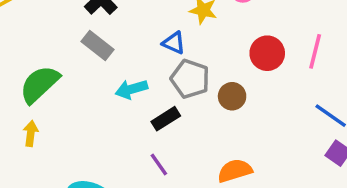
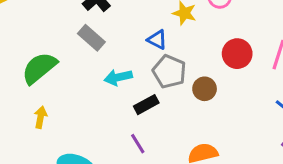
yellow arrow: (31, 133) -> (41, 117), moved

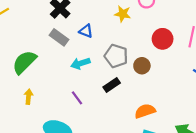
blue triangle: (157, 40) -> (86, 31), moved
black rectangle: (146, 105) -> (112, 85), moved
purple line: (138, 144) -> (77, 98), moved

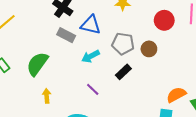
blue triangle: (86, 31) -> (91, 25), size x1.5
orange semicircle: (145, 111) -> (176, 95), moved

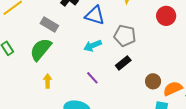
gray rectangle: (66, 35) -> (49, 24), moved
brown circle: (149, 49) -> (153, 81), moved

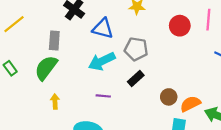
gray rectangle: (49, 24) -> (54, 40), turned 66
cyan arrow: (93, 46) -> (102, 61), size x1.4
purple line: (92, 78) -> (103, 96), turned -40

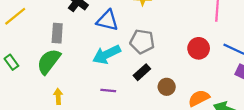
red circle: (180, 26) -> (199, 48), moved
brown circle: (169, 97) -> (167, 87), moved

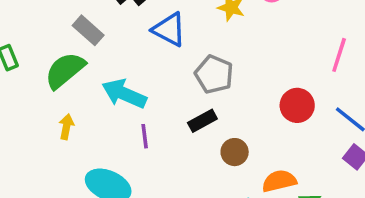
gray rectangle: (57, 33) -> (88, 30), turned -66
cyan arrow: (107, 54) -> (124, 94), moved, turned 36
purple line: (108, 90) -> (145, 136), turned 64

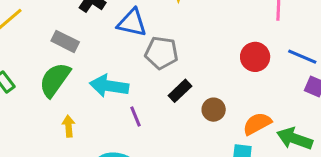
gray pentagon: (214, 74) -> (161, 53), moved

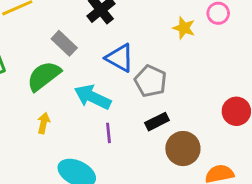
blue triangle: (132, 23) -> (120, 58), moved
brown circle: (214, 110) -> (183, 149), size x1.5

